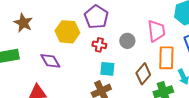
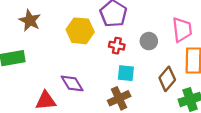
purple diamond: (50, 61) -> (72, 83), moved

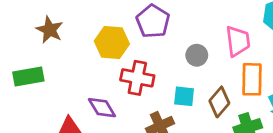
red cross: (117, 46) -> (137, 78), moved, size x1.6
cyan square: (126, 73) -> (184, 96), moved

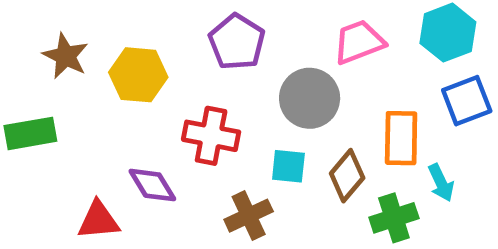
pink trapezoid: (238, 41) -> (359, 42), moved, turned -104
yellow hexagon: (112, 43) -> (138, 75), moved
gray circle: (197, 55) -> (310, 98), size x1.6

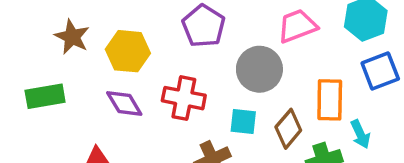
purple diamond: (152, 185) -> (124, 103), moved

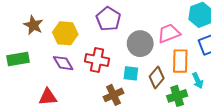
pink trapezoid: (297, 26) -> (169, 33), moved

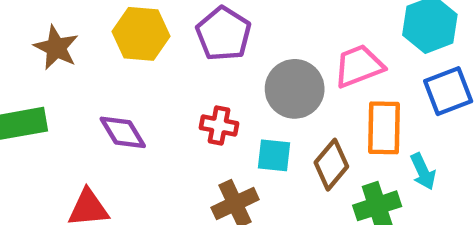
yellow hexagon: (65, 33) -> (141, 34), moved
red cross: (97, 60) -> (219, 126), moved, size x0.7

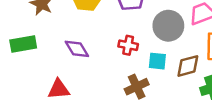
brown diamond: (331, 165) -> (188, 66), turned 35

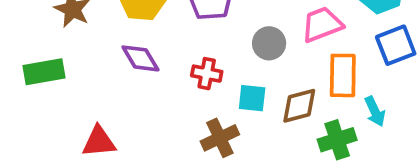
gray circle: (168, 26) -> (269, 43), size x0.7
purple diamond: (77, 49) -> (140, 58), moved

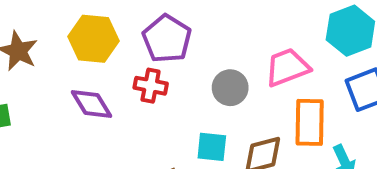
red cross: (207, 74) -> (151, 86), moved

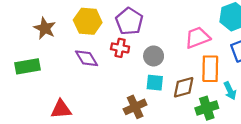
gray circle: (230, 88) -> (154, 56), moved

